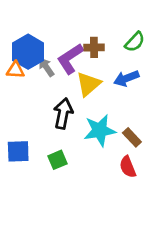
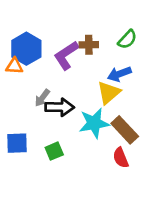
gray arrow: (46, 67) -> (42, 98), moved, turned -108
yellow triangle: (88, 84) -> (109, 93), moved
black arrow: (63, 113) -> (60, 107), turned 80
brown rectangle: (132, 137) -> (125, 130), size x1.5

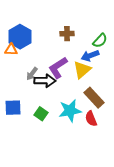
green semicircle: (127, 39) -> (100, 41), moved
purple L-shape: (66, 55) -> (58, 68), moved
cyan star: (94, 123) -> (70, 111), moved
green square: (54, 151) -> (41, 114), turned -32

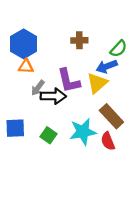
orange triangle: (11, 50) -> (26, 66), moved
purple L-shape: (58, 68) -> (69, 81), turned -70

